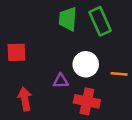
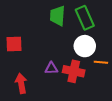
white circle: (86, 64) -> (85, 46), moved
red cross: (87, 101) -> (74, 71), moved

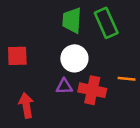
white circle: (85, 46) -> (74, 58), moved

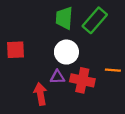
green rectangle: (106, 23) -> (95, 20), turned 65
red arrow: (26, 105) -> (40, 94), moved

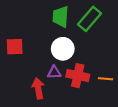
orange line: (113, 70) -> (106, 79), moved

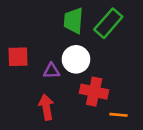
purple triangle: (54, 72) -> (52, 71), moved
orange line: (106, 79) -> (119, 115), moved

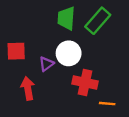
purple triangle: (52, 71) -> (46, 64), turned -35
red arrow: (46, 107) -> (28, 88), moved

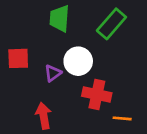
green trapezoid: (66, 18) -> (60, 19), moved
red arrow: (28, 88) -> (44, 116), moved

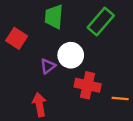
red square: (18, 58) -> (17, 38), moved, turned 35
orange line: (122, 118) -> (120, 99), moved

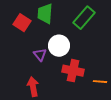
red square: (17, 38) -> (22, 23), moved
purple triangle: (48, 66) -> (40, 55), turned -32

